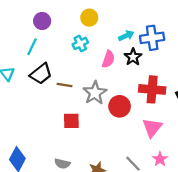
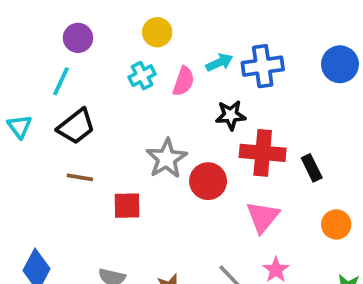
black star: (133, 57) -> (231, 115), moved, turned 30
pink semicircle: (108, 59) -> (184, 81), moved
brown line: (65, 85) -> (80, 177), moved

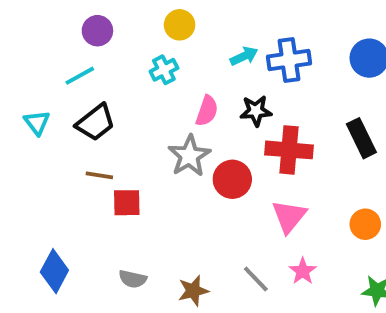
cyan line: (61, 81) -> (80, 76), turned 36
pink semicircle: (184, 81) -> (207, 111), moved
black rectangle: (312, 168) -> (361, 138), moved, size x1.4
red square: (127, 206) -> (127, 203), moved

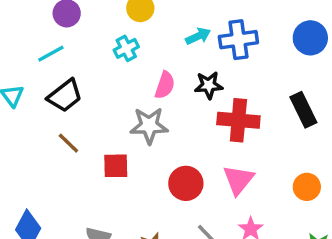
gray star: (189, 156) -> (149, 126), turned 30
brown line: (99, 175) -> (68, 143), turned 35
red circle: (232, 179) -> (186, 183), moved
red square: (127, 203) -> (116, 166), moved

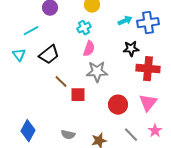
cyan line: (51, 54) -> (31, 31), moved
pink semicircle: (165, 85) -> (89, 49), moved
brown line: (68, 143) -> (61, 82), moved

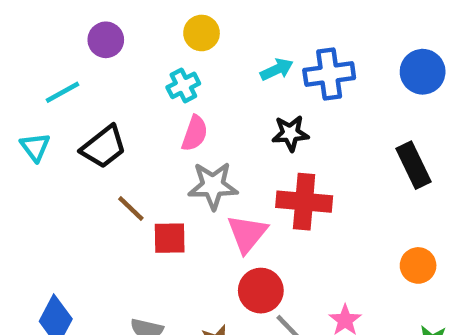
red cross: (148, 69) -> (304, 202), moved
pink triangle: (148, 103) -> (247, 234), moved
red circle: (118, 105) -> (261, 291), moved

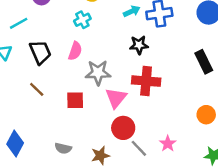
pink semicircle: (195, 133) -> (75, 51), moved
black trapezoid: (104, 147) -> (40, 52), turned -75
brown line: (131, 208) -> (37, 89), moved

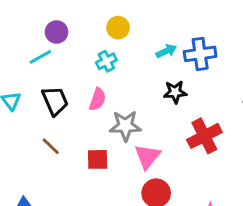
cyan line: (19, 23) -> (40, 57), moved
red cross: (146, 81) -> (204, 136), moved, turned -32

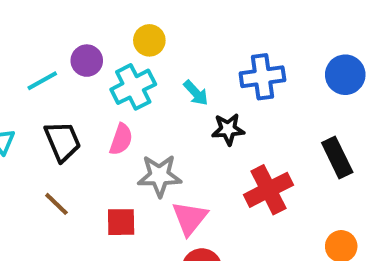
purple circle: (57, 32) -> (87, 61), moved
cyan arrow: (166, 51) -> (196, 93), moved, turned 72
cyan cross: (106, 61) -> (133, 87), size x1.5

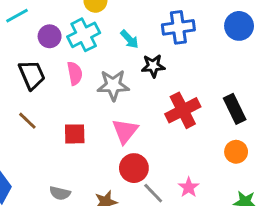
purple circle: (87, 61) -> (50, 36), moved
cyan line: (42, 81) -> (17, 16), moved
pink semicircle: (121, 139) -> (75, 73), turned -30
black rectangle: (337, 157) -> (235, 109), moved
gray star: (159, 176) -> (113, 85), moved

